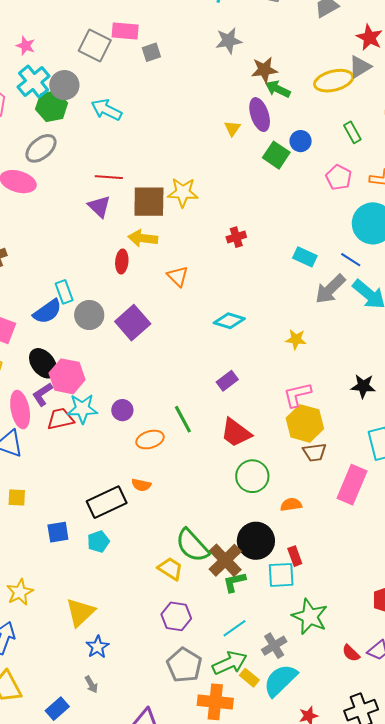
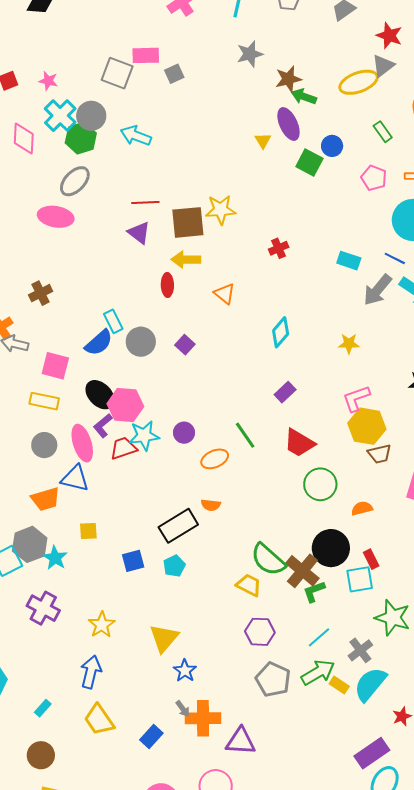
cyan diamond: (229, 321) -> (281, 332), turned -60
purple square: (133, 323) -> (185, 345), size x0.6
orange cross: (215, 702) -> (203, 718), moved

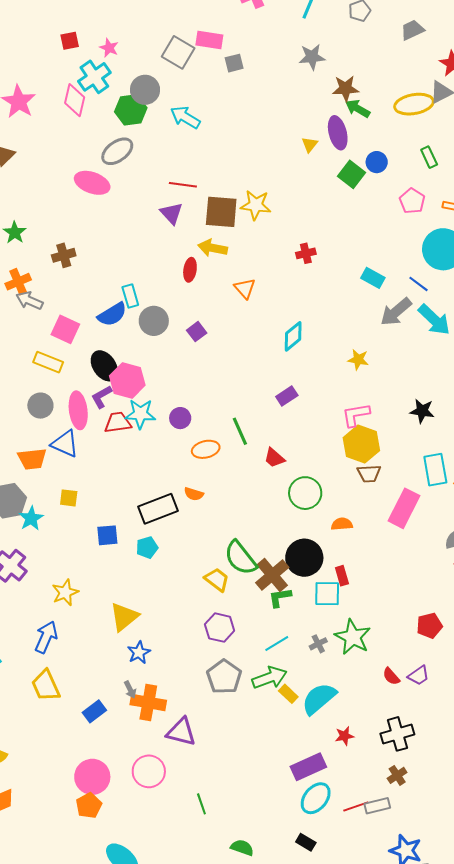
cyan cross: (60, 116) -> (94, 77), moved
red trapezoid: (299, 443) -> (274, 458), moved, size x0.7
gray cross: (360, 650) -> (318, 644), moved, size x0.7

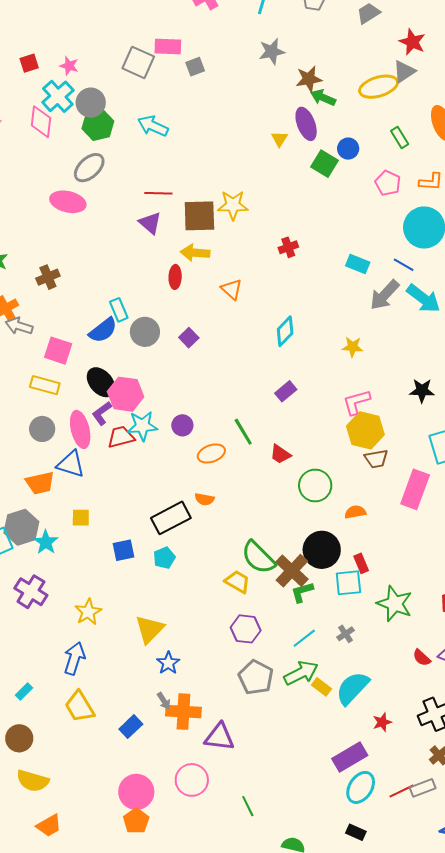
gray circle: (145, 90) -> (91, 103), moved
green star: (353, 637) -> (395, 604), moved

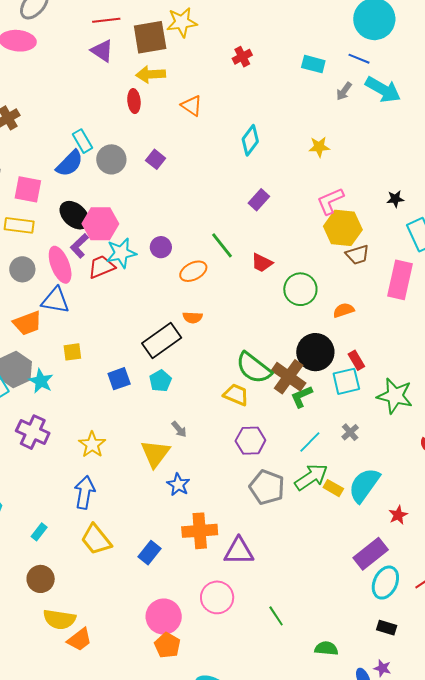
gray arrow: (385, 295) -> (344, 91), size x0.6
black star: (422, 391) -> (395, 199), moved, size x0.7
gray arrow: (164, 701) -> (179, 429), moved
orange trapezoid: (49, 826) -> (79, 640), moved

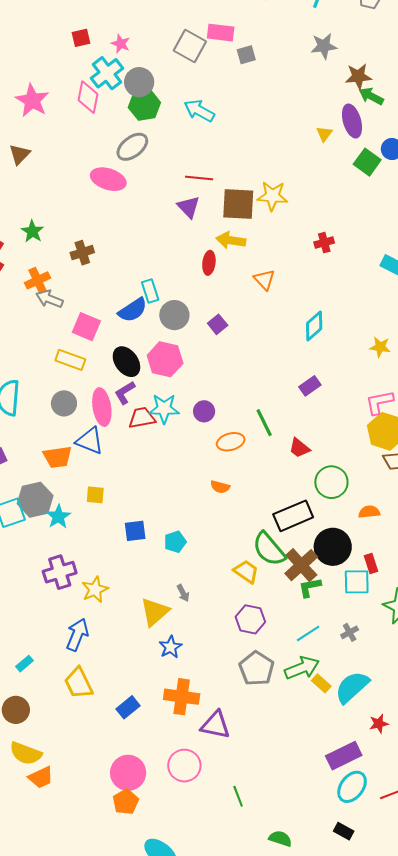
pink hexagon: (100, 224) -> (165, 359), moved
black rectangle: (162, 341) -> (293, 516), moved
purple cross: (33, 432) -> (60, 572), moved, turned 36

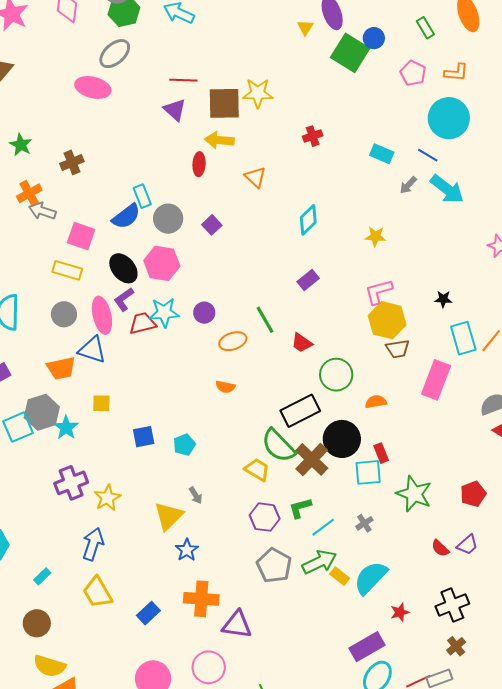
green square: (367, 162) -> (350, 53), size x1.4
green L-shape: (310, 587) -> (300, 508), moved

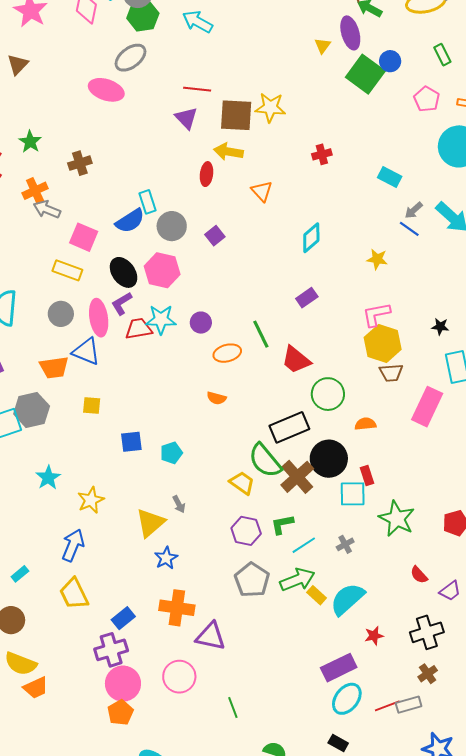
blue line: (428, 155) -> (409, 229), moved
red trapezoid: (302, 343) -> (296, 360), size x1.4
cyan star: (66, 428) -> (48, 478), moved
purple cross: (71, 483) -> (111, 650), moved
purple trapezoid: (467, 545) -> (450, 591), moved

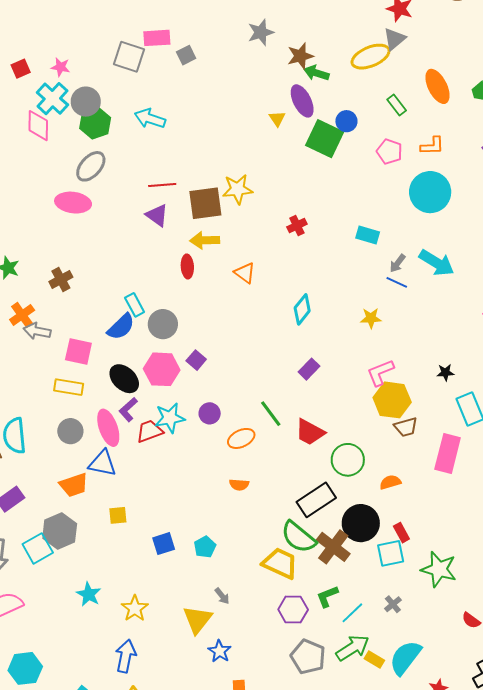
purple square: (215, 236) -> (196, 360), moved
yellow trapezoid: (242, 483) -> (280, 563), size x1.4

